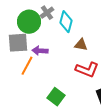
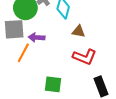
green square: (56, 97) -> (53, 84), turned -30

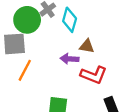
purple arrow: (37, 37) -> (70, 59), moved

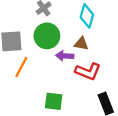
green circle: (27, 20) -> (47, 36), moved
cyan diamond: (70, 20) -> (87, 16), moved

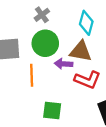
brown triangle: (81, 44) -> (81, 51), size x1.5
orange line: (21, 67) -> (32, 75), moved, turned -30

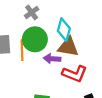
cyan diamond: (86, 23) -> (64, 30), moved
orange line: (32, 75) -> (22, 50), moved

